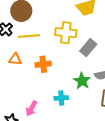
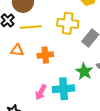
cyan cross: (61, 98) -> (64, 89), size x1.5
pink arrow: (31, 108) -> (41, 92), moved

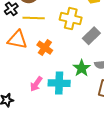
orange triangle: (17, 50) -> (17, 40), size x1.5
orange cross: (45, 55) -> (45, 48), turned 35

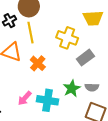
yellow line: (34, 18) -> (30, 33), turned 70

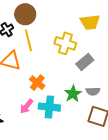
orange cross: (38, 63) -> (37, 83), moved

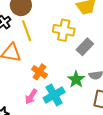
cyan cross: (49, 107) -> (54, 95), turned -30

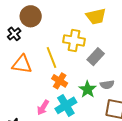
yellow line: (27, 31) -> (51, 58), moved
orange cross: (39, 72) -> (60, 81), moved

